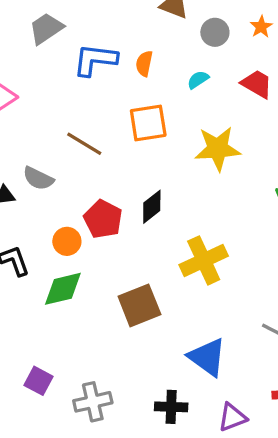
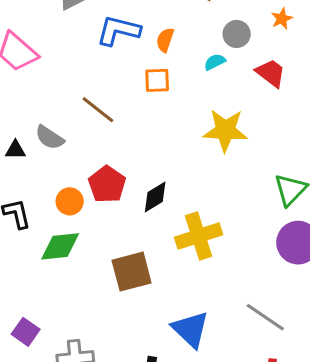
gray circle: (215, 32) -> (237, 34), moved
orange square: (148, 123) -> (157, 80), moved, size x0.7
black diamond: (152, 207) -> (155, 197), moved

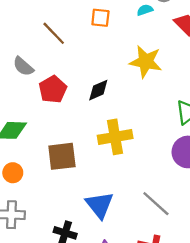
gray semicircle: (50, 138) -> (23, 66), moved
black diamond: (155, 197) -> (98, 90), moved
orange circle: (70, 201) -> (13, 173), moved

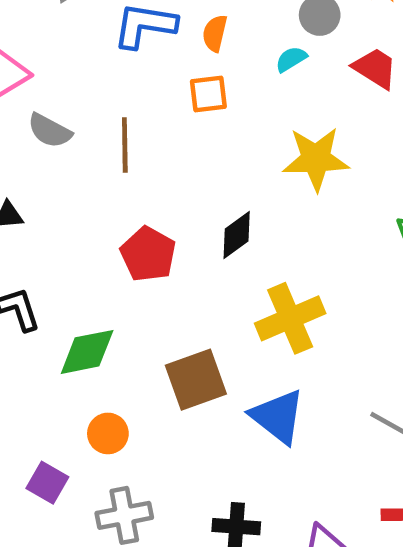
brown line: (54, 33) -> (125, 145), turned 56
gray semicircle: (23, 66) -> (50, 131), moved
blue triangle: (100, 205) -> (278, 417), moved

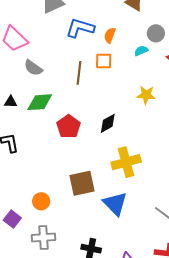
brown line: (125, 145) -> (79, 73), moved
yellow star: (316, 159) -> (146, 95), size x0.7
green diamond: (87, 352) -> (40, 102), moved

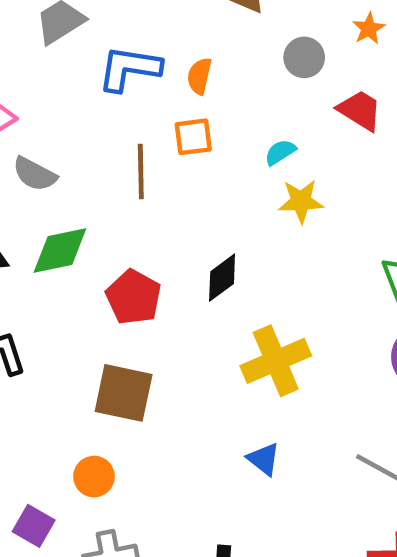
cyan semicircle: (141, 51) -> (280, 152), moved
brown square: (82, 183) -> (124, 393), moved, turned 32
blue triangle: (115, 204) -> (264, 459), size x0.6

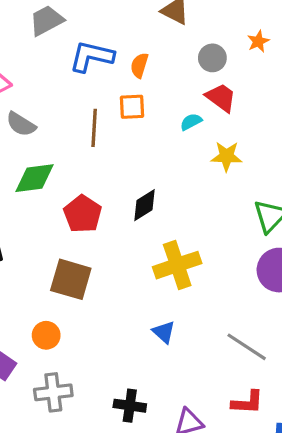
red trapezoid: (360, 110) -> (221, 98), moved
yellow star: (301, 201) -> (226, 156), moved

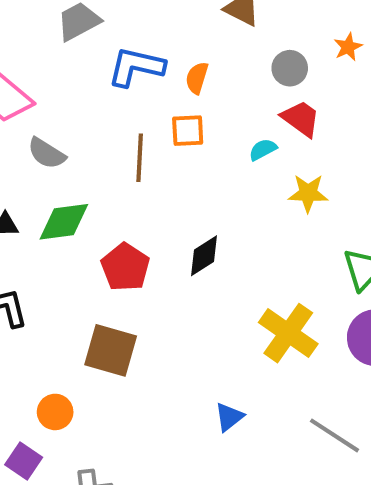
yellow cross: (177, 265) -> (288, 333), moved, turned -36
blue triangle: (164, 332) -> (229, 417), turned 40
orange circle: (46, 335) -> (55, 412), moved

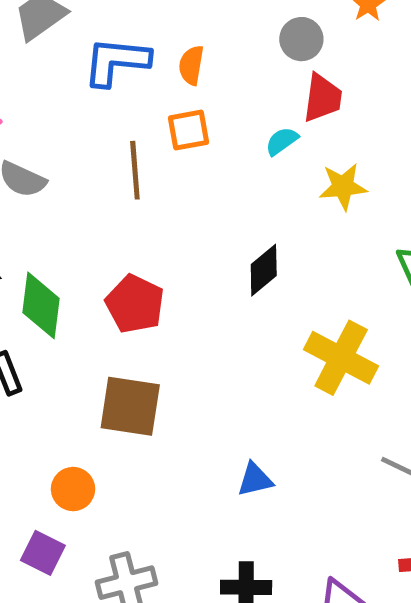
red trapezoid: (301, 119) -> (322, 98), turned 69
green diamond: (64, 222) -> (41, 305), moved, turned -68
black diamond: (204, 256) -> (264, 270), moved
blue triangle: (229, 417) -> (255, 479), moved, turned 32

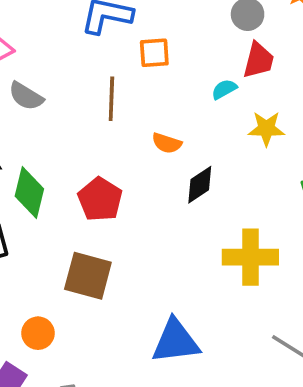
orange semicircle: (191, 65) -> (167, 143), moved, turned -88
orange square: (188, 130) -> (154, 53), moved
yellow cross: (341, 358) -> (250, 257), turned -34
blue triangle: (255, 479) -> (176, 341), size x1.8

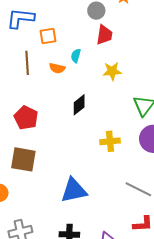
cyan semicircle: (224, 89) -> (76, 56), moved, turned -40
orange semicircle: (167, 143) -> (57, 68), moved
yellow cross: (250, 257) -> (110, 141), size x0.7

